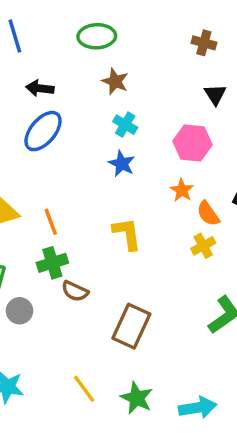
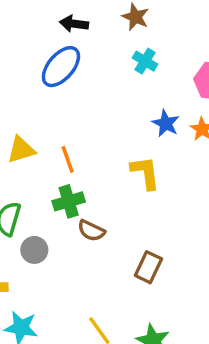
black arrow: (40, 88) -> (74, 24), moved
blue star: (122, 164) -> (166, 123), moved
brown rectangle: (131, 326) -> (148, 267), size x0.7

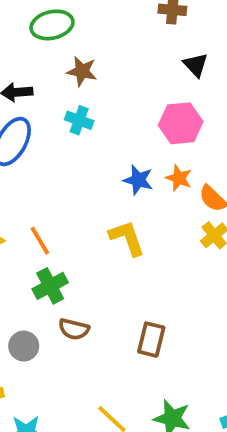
cyan cross: (145, 61) -> (79, 120), moved
brown semicircle: (91, 231) -> (74, 329), moved

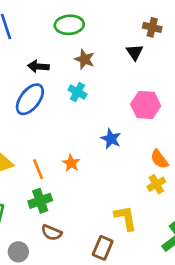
black triangle: (196, 65) -> (135, 52), moved
orange star: (179, 178) -> (71, 163), moved
yellow L-shape: (127, 238) -> (126, 218), moved
gray circle: (24, 346) -> (18, 252), moved

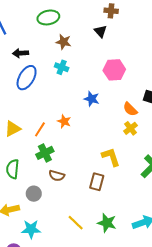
black arrow: (38, 66) -> (21, 53), moved
orange line: (38, 169) -> (40, 129), turned 63

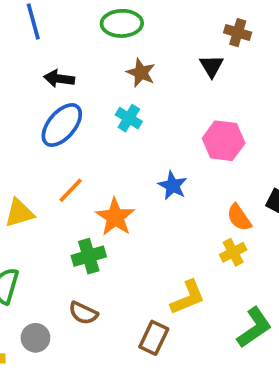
orange star: (64, 121) -> (115, 217), size x1.5
orange line: (40, 129) -> (71, 190), moved
green cross: (45, 153) -> (89, 256), moved
yellow L-shape: (111, 157) -> (188, 297), turned 75

